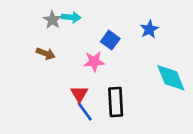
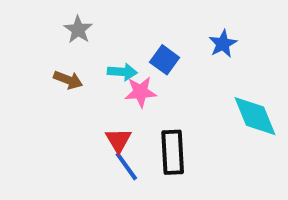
cyan arrow: (71, 17) -> (122, 72), moved

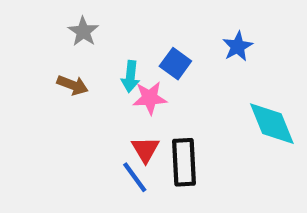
cyan arrow: (122, 72) -> (130, 76), turned 92
red triangle: (118, 140) -> (145, 149), moved

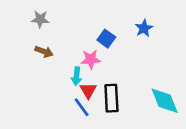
gray star: (83, 31) -> (40, 19), moved, turned -30
cyan arrow: (130, 76) -> (76, 76), moved
cyan diamond: (272, 124) -> (165, 101), moved

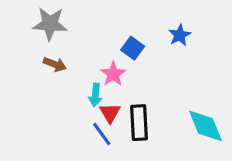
gray star: (40, 19) -> (50, 24), size x1.5
pink star: (91, 59) -> (113, 74), turned -30

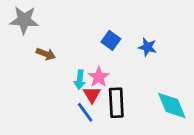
gray star: (50, 24) -> (24, 20), moved
blue star: (180, 35) -> (147, 47), moved, turned -30
pink star: (113, 74) -> (99, 77), moved

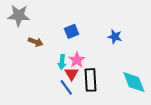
blue square: (111, 40) -> (72, 31), moved, turned 32

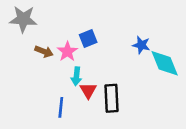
pink star: (77, 60) -> (67, 52), moved
cyan diamond: (134, 82) -> (165, 63), moved
blue line: (66, 87) -> (61, 107), moved, turned 42

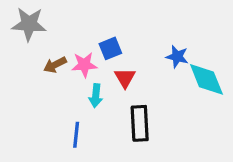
brown arrow: (44, 52) -> (55, 65), turned 132
pink star: (67, 52) -> (84, 65), turned 30
red triangle: (88, 90) -> (125, 78), moved

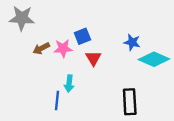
cyan diamond: (206, 79) -> (154, 59), turned -44
cyan arrow: (96, 96) -> (69, 84), moved
black rectangle: (140, 123) -> (130, 102), moved

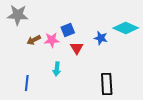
blue star: (132, 42) -> (101, 38), moved
cyan diamond: (154, 59) -> (126, 28), moved
blue line: (57, 101) -> (27, 83), moved

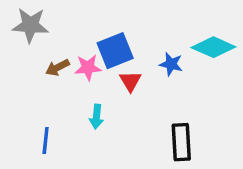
blue square: (68, 30) -> (115, 51), size x1.5

